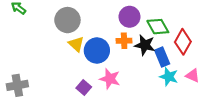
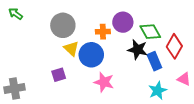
orange cross: (124, 41) -> (103, 32), moved
cyan star: (169, 77) -> (158, 91), moved, turned 30
purple square: (84, 88) -> (59, 75), moved, turned 32

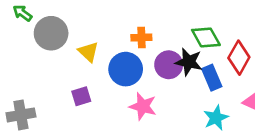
purple circle: (123, 22) -> (169, 65), moved
gray circle: (63, 25) -> (51, 33), moved
yellow triangle: (71, 48) -> (88, 52), moved

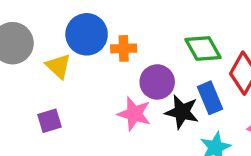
black star: (189, 62) -> (182, 112), moved
blue circle: (126, 69) -> (87, 34), moved
pink star: (143, 106) -> (134, 114), moved

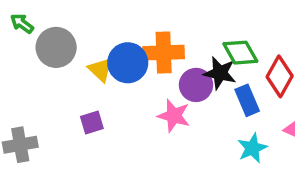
blue circle: (87, 34) -> (128, 63), moved
orange cross: (124, 48) -> (164, 53), size x1.6
black star: (182, 112) -> (220, 73), moved

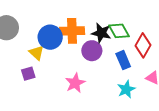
yellow triangle: (100, 70) -> (37, 53), moved
black star: (220, 73) -> (101, 33), moved
pink star: (174, 116) -> (75, 83), moved, turned 30

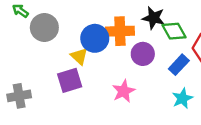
black star: (101, 33) -> (154, 18), moved
blue rectangle: (123, 60) -> (179, 65), turned 66
purple square: (28, 74) -> (70, 80), size x1.5

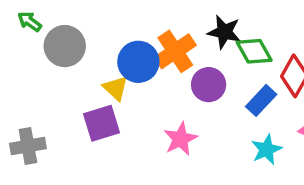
orange cross: (120, 31) -> (175, 51), turned -32

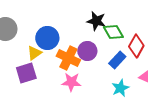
orange cross: (175, 51) -> (68, 58), moved, turned -30
yellow triangle: (116, 88) -> (34, 53), turned 42
pink star: (180, 139) -> (71, 82), turned 30

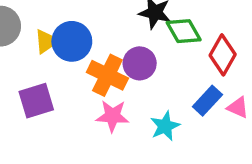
yellow triangle: (34, 53) -> (46, 41), moved
blue rectangle: (117, 60) -> (207, 101), moved
cyan star: (120, 88) -> (165, 126), moved

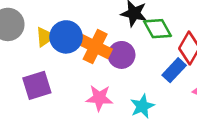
orange cross: (107, 75) -> (95, 47), moved
blue rectangle: (207, 101) -> (174, 70), moved

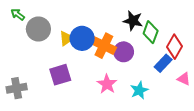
green diamond: (158, 29) -> (151, 32), turned 50
pink star: (99, 98) -> (107, 84), turned 30

